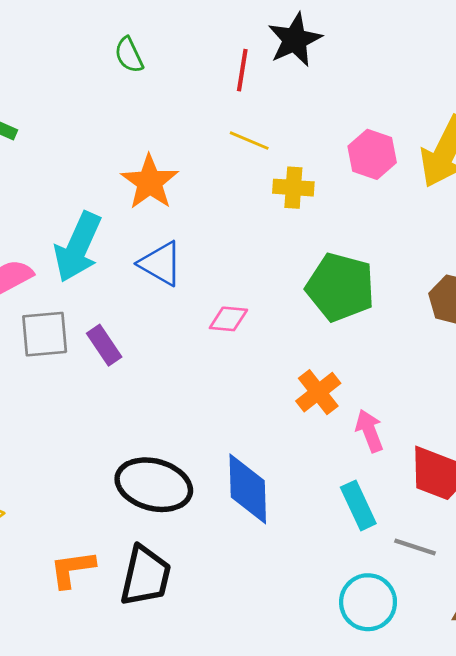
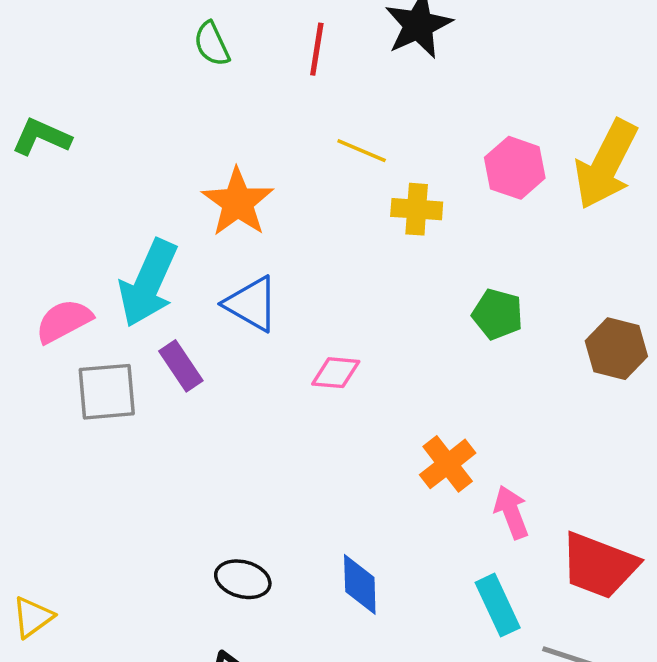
red line: (242, 70) -> (317, 49), moved
green pentagon: (340, 287) -> (498, 314), moved, size x0.6
purple rectangle: (104, 345) -> (181, 366), moved
black ellipse: (154, 485) -> (243, 579), size x0.6
blue diamond: (248, 489) -> (360, 584), size x0.7

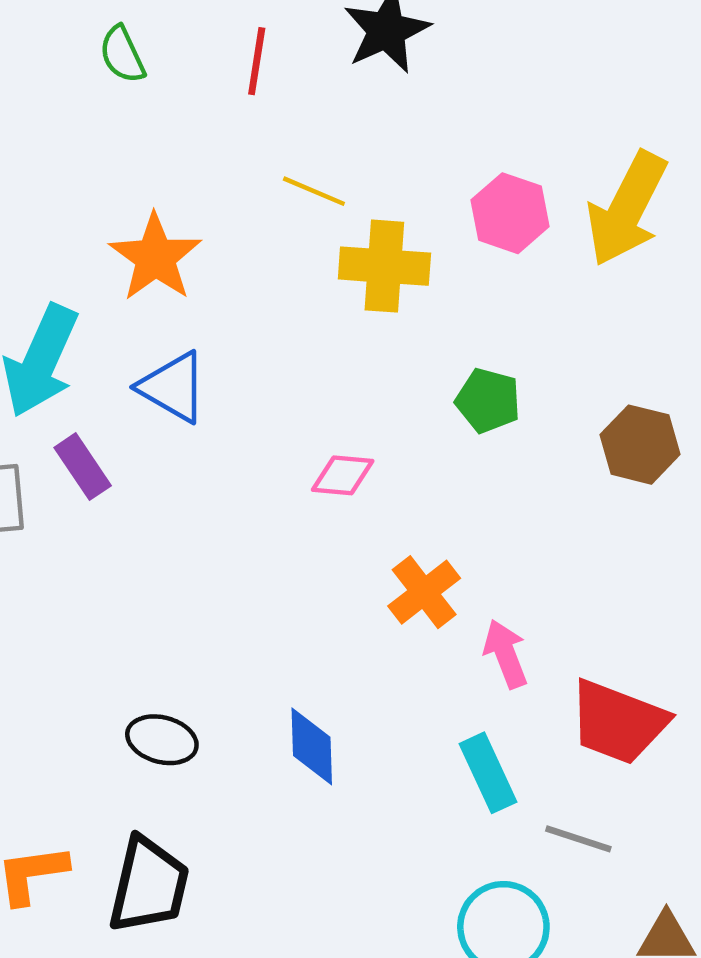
yellow cross: (417, 209) -> (384, 266), size x1.4
pink diamond: (336, 373) -> (343, 475), moved

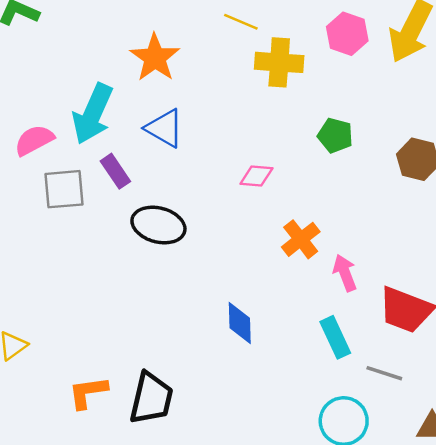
black ellipse: (162, 740) -> (158, 225), moved, size x1.4

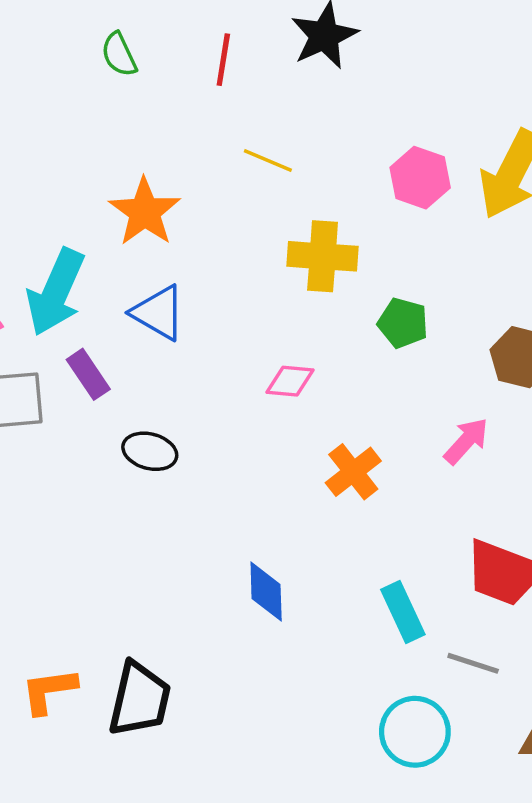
yellow cross: (279, 62) -> (323, 256), moved
black ellipse: (158, 225) -> (150, 451), size x0.7
pink arrow: (345, 273) -> (466, 441), moved, turned 63

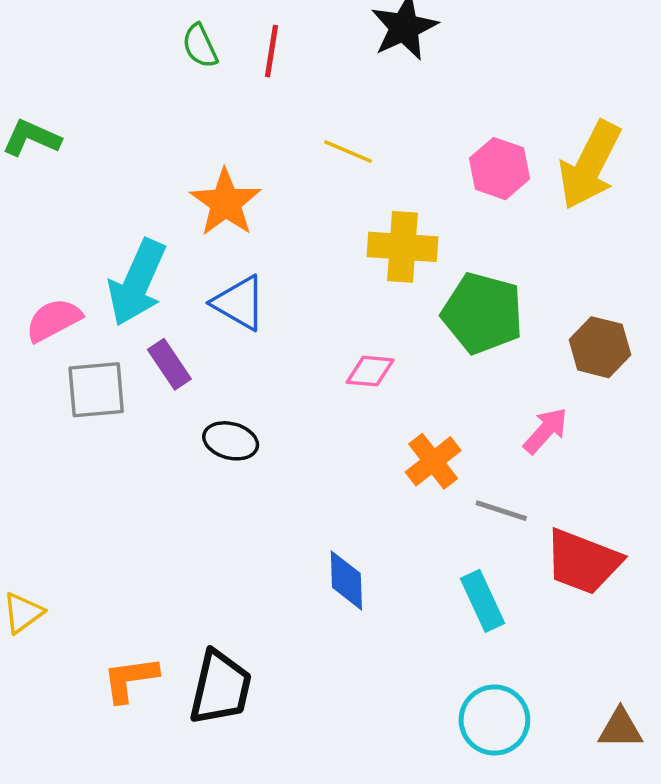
red line: (223, 60) -> (271, 51), moved
green pentagon: (403, 323) -> (483, 313), size x1.6
gray line: (473, 663) -> (501, 511), moved

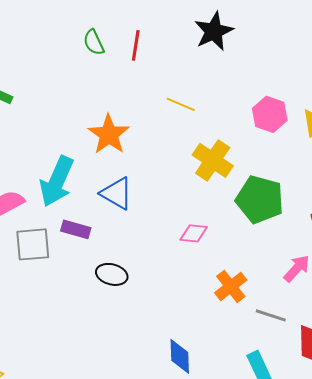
yellow cross: (403, 247) -> (213, 160), turned 30
purple rectangle: (169, 364) -> (76, 229), turned -40

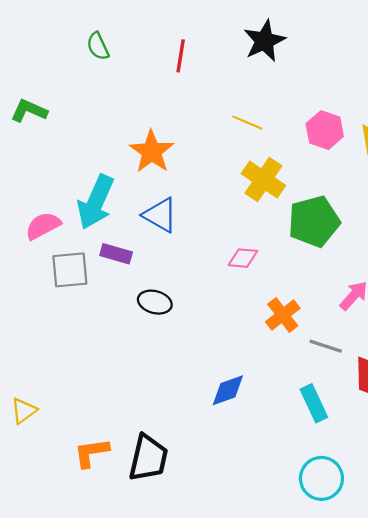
green semicircle: (94, 42) -> (98, 46), moved
yellow line: (181, 104) -> (247, 123), moved
green pentagon: (260, 199) -> (314, 221), turned -30
blue diamond: (180, 356) -> (228, 390), turned 72

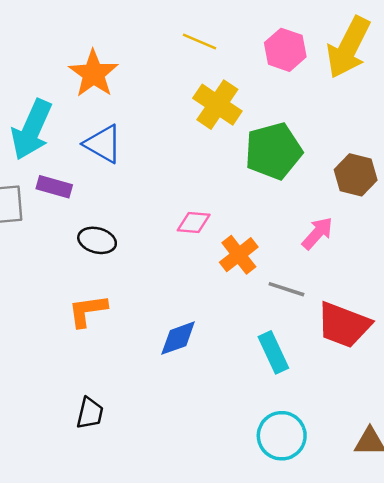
pink diamond: (243, 258) -> (194, 223), moved
orange L-shape: (91, 453) -> (88, 311), moved
black trapezoid: (148, 458) -> (90, 413), size x0.6

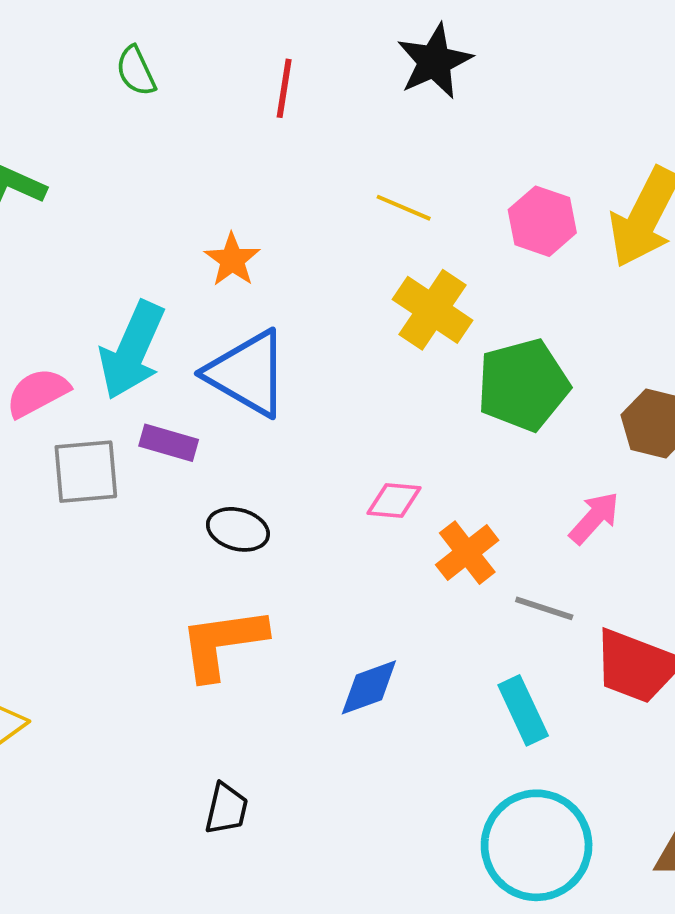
orange star: (93, 74) -> (232, 260), size x0.7
blue triangle: (103, 144) -> (248, 373), size x1.4
orange L-shape: (88, 311) -> (223, 643), size x1.4
cyan circle: (282, 436) -> (537, 845), size x1.4

